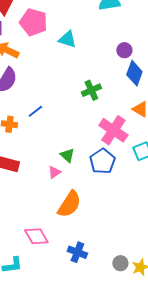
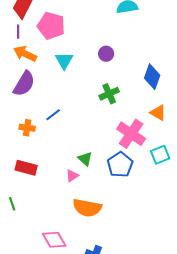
cyan triangle: (67, 39) -> (64, 61), moved, turned 42
purple circle: (124, 50) -> (106, 54), moved
orange semicircle: (69, 204) -> (87, 208), turned 68

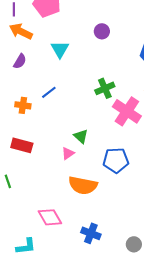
cyan triangle: (64, 61) -> (60, 49), moved
purple semicircle: (24, 84) -> (20, 61), size x0.6
green cross: (109, 94) -> (105, 88), moved
blue pentagon: (120, 165) -> (116, 160), moved, turned 30

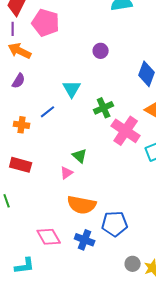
cyan triangle: (60, 49) -> (72, 89), moved
blue pentagon: (116, 160) -> (115, 224), moved
blue cross: (91, 233) -> (85, 240), moved

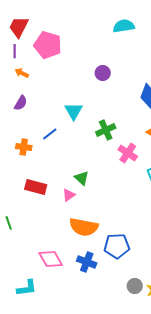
orange arrow: (20, 51) -> (22, 73), size x0.6
pink cross: (126, 131) -> (128, 153), size x0.7
red rectangle: (21, 165) -> (36, 187), moved

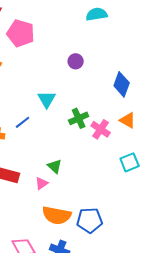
pink cross: (128, 153) -> (101, 129), moved
blue pentagon: (117, 246) -> (90, 220), moved

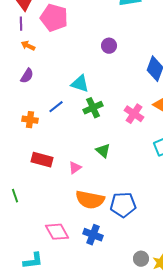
cyan triangle: (47, 99) -> (80, 84), turned -42
green cross: (79, 118) -> (93, 108), moved
green triangle: (55, 166) -> (103, 151), moved

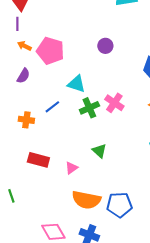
pink pentagon: (54, 18) -> (50, 51), moved
pink cross: (134, 114) -> (114, 103), moved

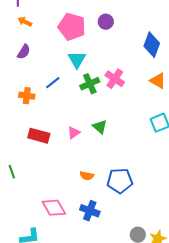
pink pentagon: (50, 51) -> (72, 27), moved
cyan triangle: (76, 84) -> (77, 60), turned 42
pink triangle: (71, 168) -> (74, 133), moved
orange semicircle: (86, 200) -> (87, 176), size x0.5

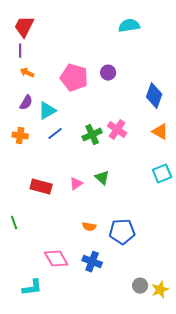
cyan triangle: (77, 60) -> (47, 111), moved, turned 30
orange cross: (27, 96) -> (20, 136), moved

